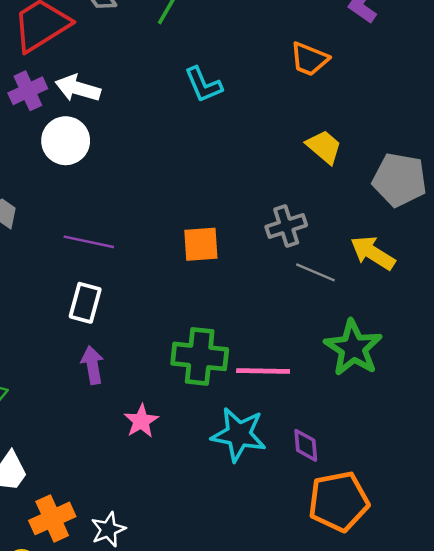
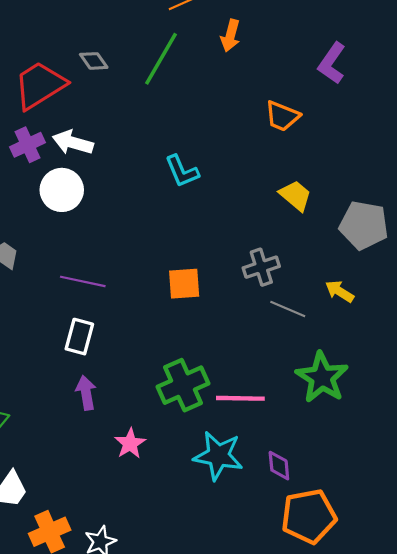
cyan L-shape: (203, 85) -> (182, 171), moved
yellow arrow: (373, 253) -> (340, 291), size x0.7
green cross: (200, 356) -> (183, 385), turned -30

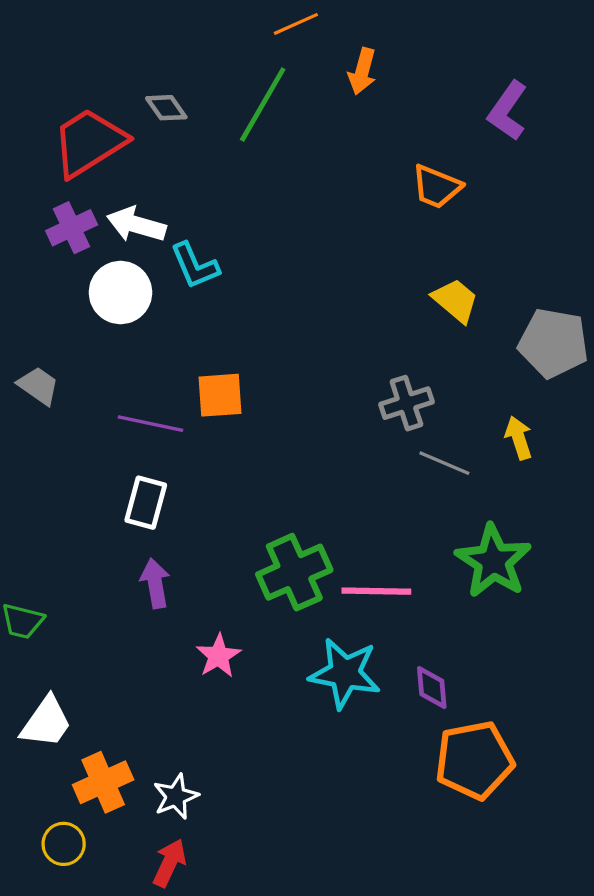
cyan L-shape: (182, 171) -> (195, 266), moved
orange square: (184, 284) -> (220, 395), moved
yellow arrow: (340, 291) -> (519, 438), turned 40

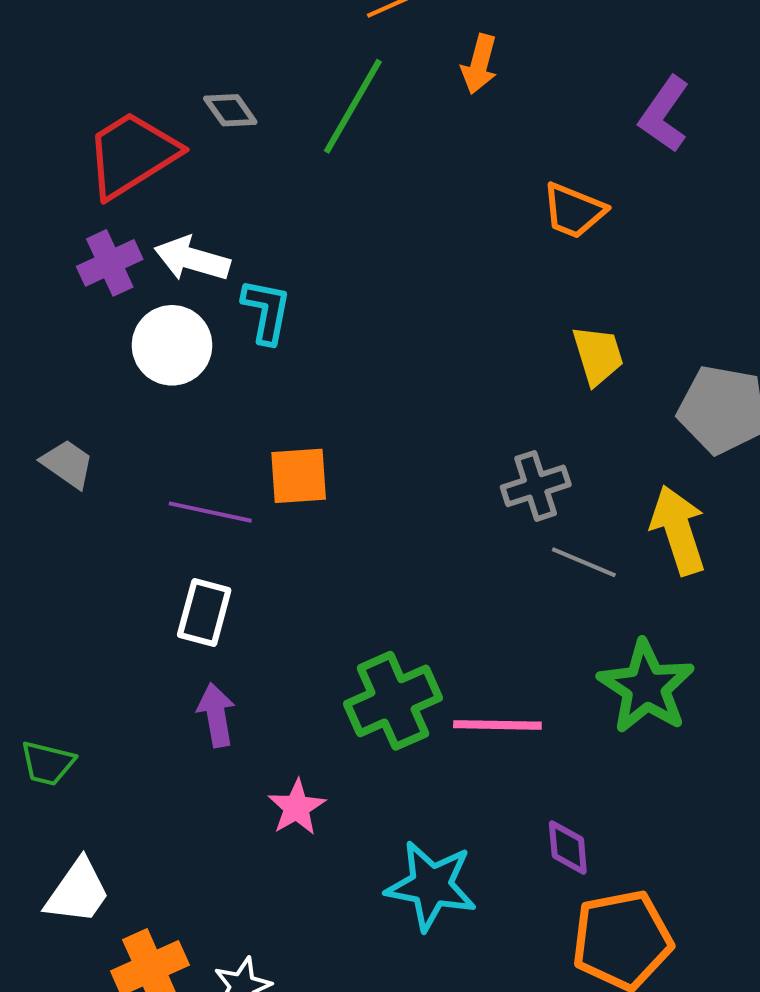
cyan L-shape: (195, 266) -> (266, 311), turned -146
yellow trapezoid: (455, 300) -> (598, 355), turned 33
yellow arrow: (519, 438) -> (678, 530), size x1.6
cyan star: (345, 673) -> (431, 886), moved

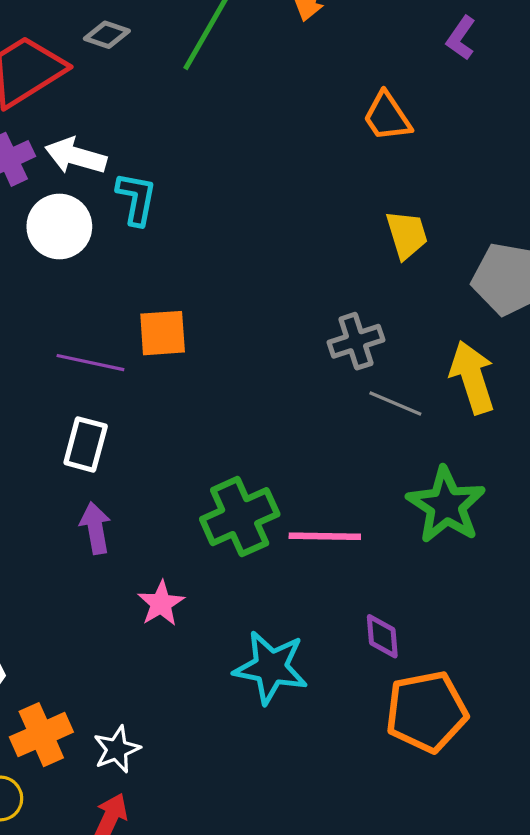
gray diamond: (230, 110) -> (107, 35), turned -36
purple L-shape: (664, 114) -> (461, 38), size x0.7
orange trapezoid: (574, 211) -> (387, 117), turned 34

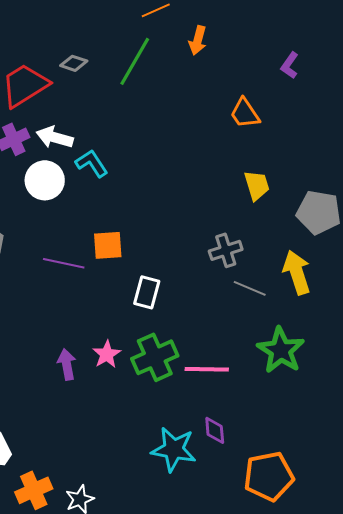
cyan L-shape: (136, 199) -> (92, 163), turned -44
white rectangle: (86, 444) -> (147, 292), moved
pink star: (161, 603) -> (107, 354), moved
purple diamond: (382, 636) -> (215, 430), moved

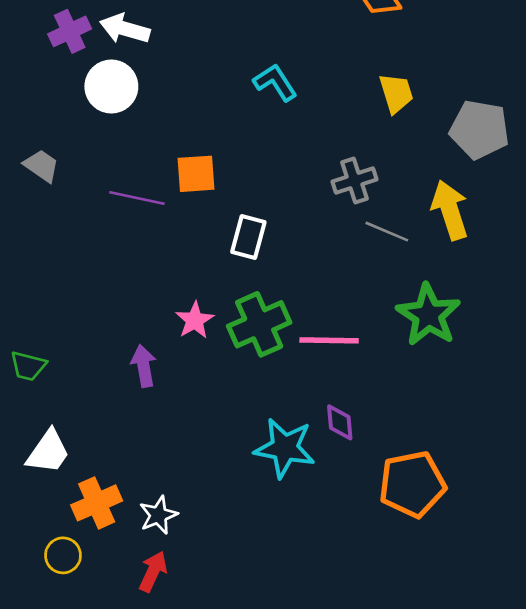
cyan L-shape: (92, 163) -> (275, 82), moved
purple arrow: (67, 364) -> (144, 366), moved

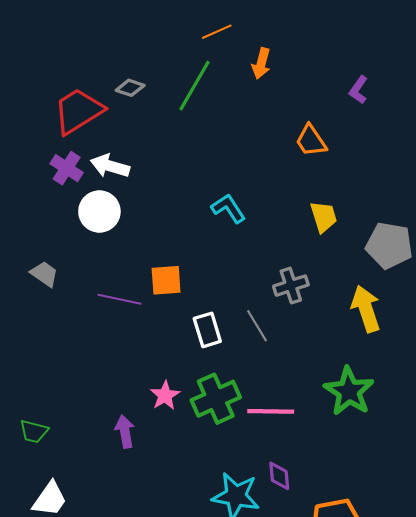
purple cross: (70, 31) -> (67, 168), turned -32
gray line: (387, 232) -> (257, 326), moved, turned 36
white rectangle: (248, 237) -> (207, 330), turned -32

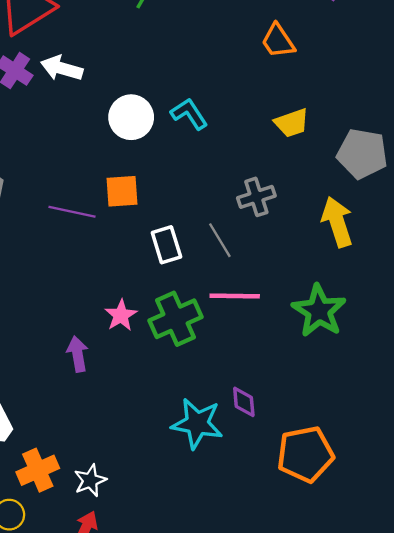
white circle: (99, 212) -> (131, 117), moved
yellow trapezoid: (324, 217) -> (292, 123), turned 88
pink line: (271, 411) -> (235, 296), moved

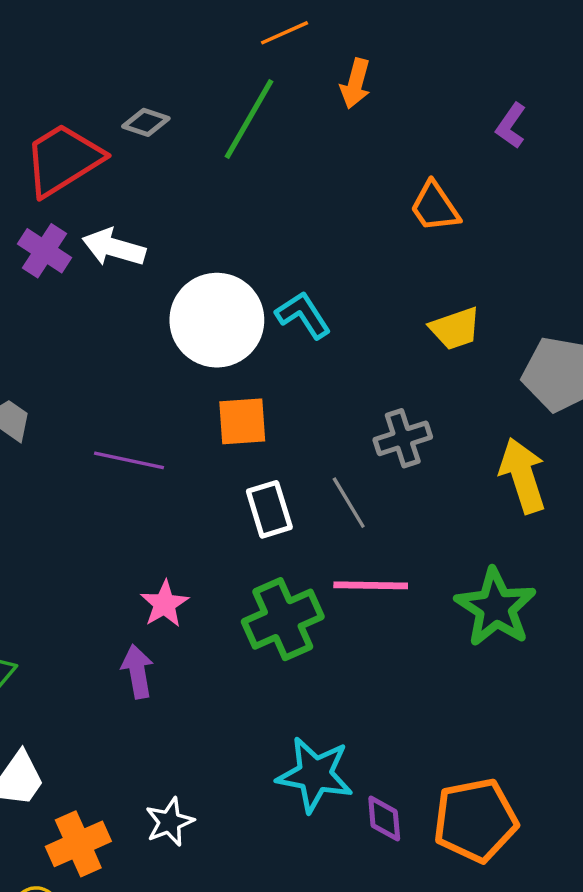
white circle: (131, 117) -> (217, 320), size x1.4
orange square: (122, 191) -> (242, 421), moved
pink star: (121, 315) -> (165, 604), moved
purple diamond: (244, 402) -> (384, 819), moved
white star: (90, 480) -> (170, 822), moved

